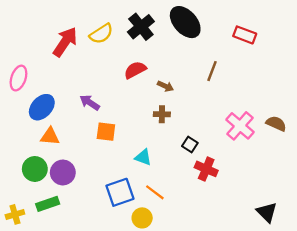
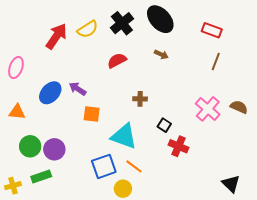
brown line: (212, 71) -> (216, 62), moved
brown arrow: (165, 86) -> (161, 54), moved
blue ellipse: (42, 107) -> (50, 93), moved
orange triangle: (50, 136) -> (17, 112), moved
cyan triangle: (143, 157) -> (124, 136), size x1.8

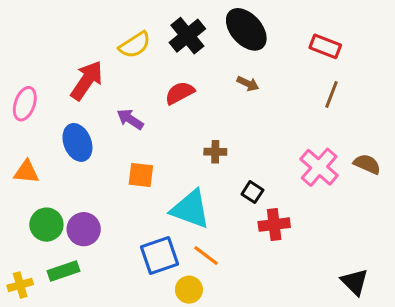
red arrow: (56, 36) -> (87, 81), moved
purple arrow: (78, 89) -> (130, 119), moved
blue ellipse: (50, 93) -> (77, 142), turned -65
red cross: (178, 146) -> (274, 225), turned -30

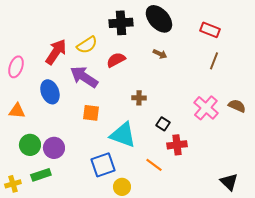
black cross: (187, 36) -> (121, 23), turned 35
yellow semicircle: (135, 45) -> (87, 45), moved
purple arrow: (130, 119) -> (84, 77), size x1.6
orange line: (206, 256) -> (154, 165), moved

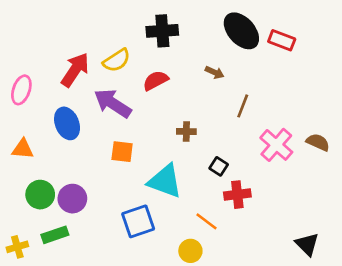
black ellipse: (159, 19) -> (241, 31), moved
brown line: (214, 61) -> (243, 106), moved
yellow circle: (122, 187) -> (190, 251), moved

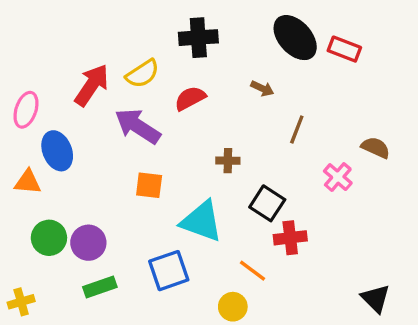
blue ellipse: (67, 123) -> (57, 151), moved
brown semicircle: (318, 142) -> (376, 148), moved
pink cross: (276, 145) -> (338, 177), size x0.7
black square: (219, 166) -> (267, 203), size x1.5
green rectangle: (55, 235) -> (100, 287), moved

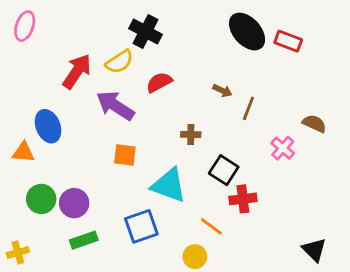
black cross: (198, 38) -> (145, 32), moved, turned 32
brown arrow: (262, 88) -> (222, 91), moved
pink ellipse: (26, 110) -> (25, 26), moved

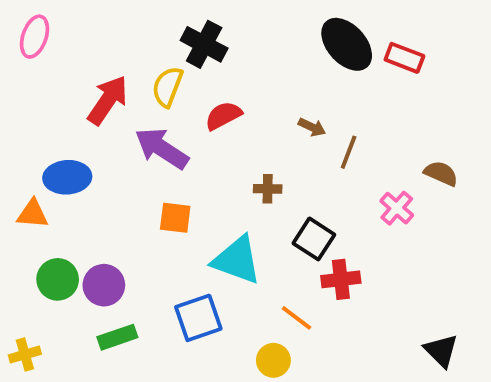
yellow semicircle: (119, 62) -> (167, 87), turned 144
blue ellipse: (48, 126) -> (67, 177), turned -72

